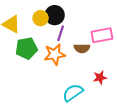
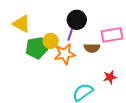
black circle: (55, 15) -> (77, 20), moved
yellow circle: (41, 18) -> (51, 41), moved

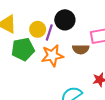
purple line: (71, 33) -> (49, 32), moved
yellow circle: (51, 41) -> (38, 29), moved

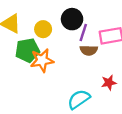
purple line: (49, 32) -> (83, 32), moved
orange star: (52, 56) -> (42, 60), moved

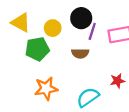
brown semicircle: (89, 50) -> (80, 53), moved
orange star: (42, 60) -> (46, 88), moved

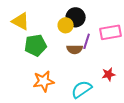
yellow circle: (53, 28) -> (66, 25), moved
purple line: (92, 31) -> (87, 41), moved

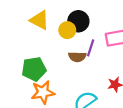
yellow triangle: (21, 21) -> (40, 20), moved
green pentagon: (36, 45) -> (34, 69), moved

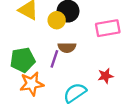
purple line: (91, 48) -> (54, 59), moved

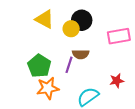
green pentagon: (23, 60) -> (39, 66), turned -30

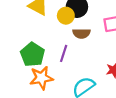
brown semicircle: (81, 54) -> (81, 33), moved

